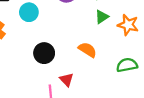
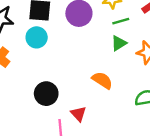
black circle: (44, 53) -> (46, 94), moved

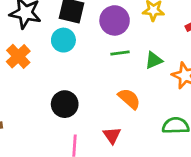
green line: (121, 21) -> (120, 53), moved
red triangle: (78, 114) -> (112, 135), moved

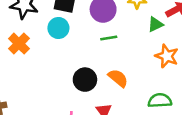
green triangle: (154, 60) -> (155, 24), moved
black circle: (65, 104) -> (85, 80), moved

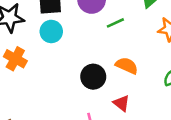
green line: (109, 38) -> (115, 23), moved

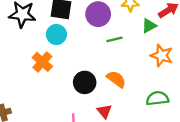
orange cross: (15, 59) -> (42, 62), moved

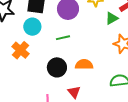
green line: (115, 39) -> (63, 38), moved
orange semicircle: (116, 79) -> (84, 64), turned -36

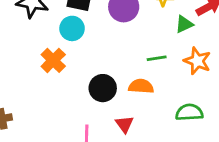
green line: (63, 38) -> (157, 58), moved

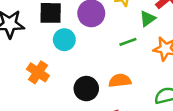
cyan circle: (72, 28) -> (64, 40), moved
green line: (157, 58) -> (128, 42), moved

